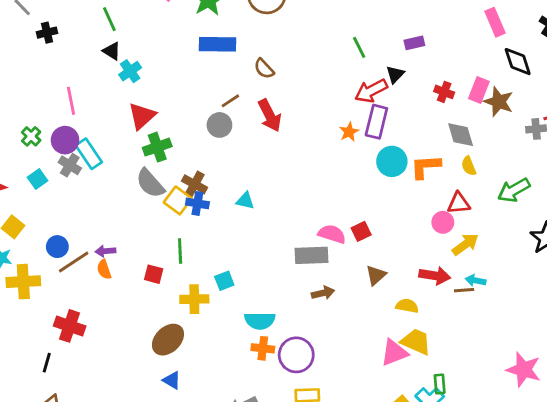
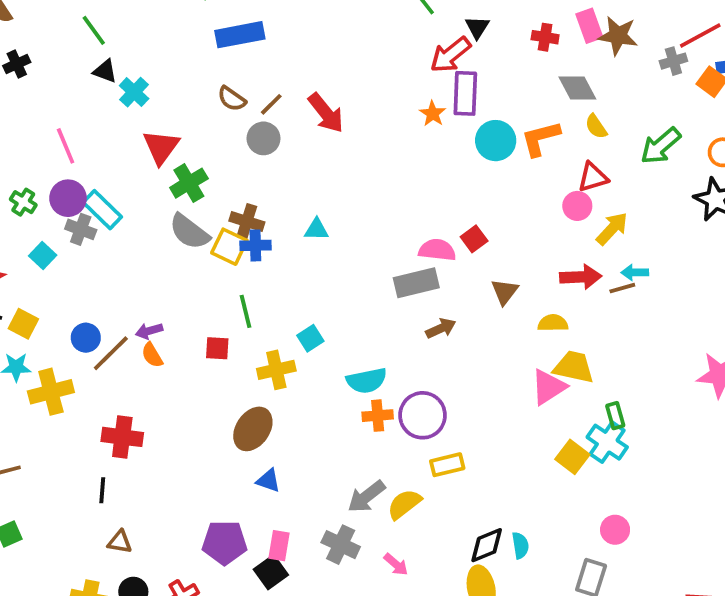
brown semicircle: (264, 69) -> (232, 99), moved
pink rectangle: (479, 90) -> (589, 26), turned -30

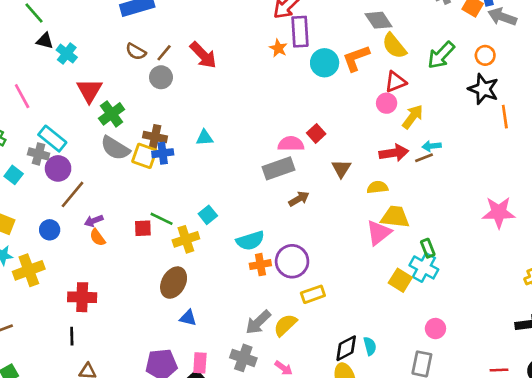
yellow semicircle: (596, 126) -> (394, 46), size x1.5
purple circle: (68, 198) -> (58, 168), moved
green line: (245, 311) -> (162, 219), moved, turned -45
brown line: (111, 353) -> (73, 194), moved

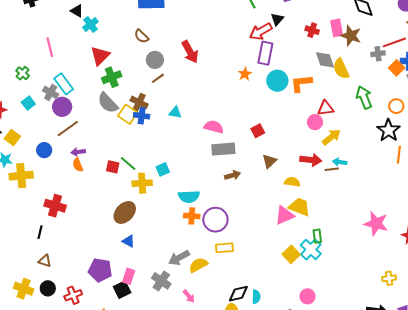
yellow semicircle: (394, 46) -> (341, 69), moved
orange star: (278, 48) -> (245, 74), moved
brown line: (164, 53) -> (158, 78), moved
green arrow: (441, 55) -> (364, 97), turned 100
pink semicircle: (291, 144) -> (214, 127), moved

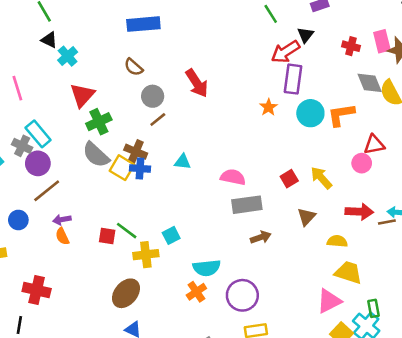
yellow arrow: (331, 137) -> (321, 178), moved, turned -90
pink triangle: (284, 215) -> (329, 301), moved
orange cross: (192, 216) -> (196, 292), moved, turned -35

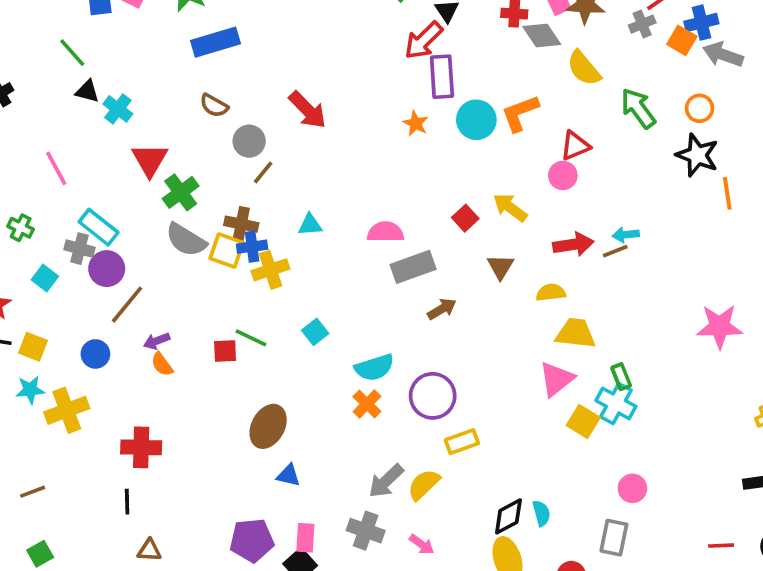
gray diamond: (370, 83) -> (542, 36), moved
yellow cross: (146, 255) -> (270, 270), moved

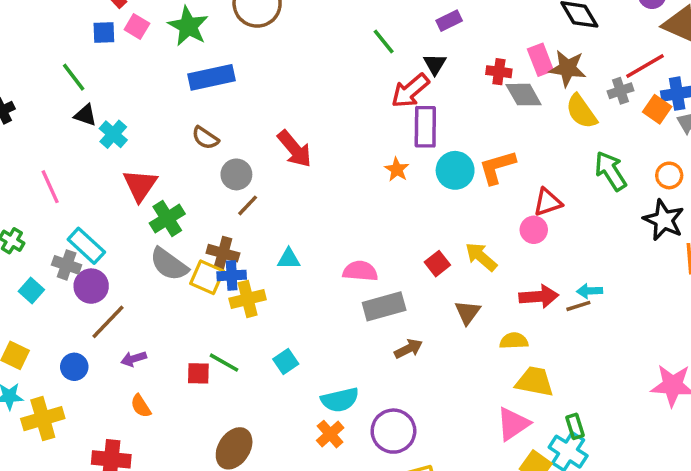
yellow semicircle: (584, 68) -> (581, 111), moved
orange semicircle: (162, 364) -> (141, 406), moved

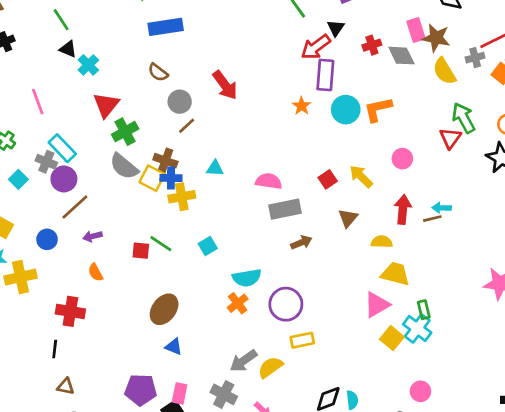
red cross: (499, 72) -> (372, 45), moved, turned -30
red triangle: (548, 202) -> (450, 138), moved, turned -40
red arrow: (539, 297) -> (403, 209), turned -84

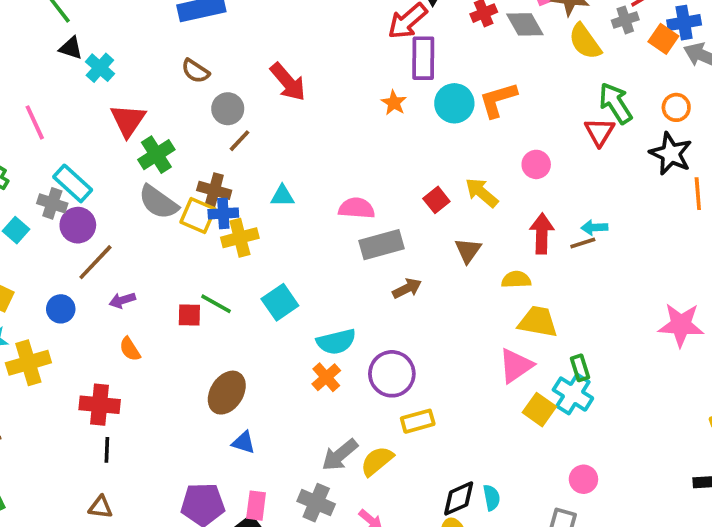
cyan square: (208, 246) -> (280, 302), size x1.4
black line: (55, 349) -> (107, 450), moved

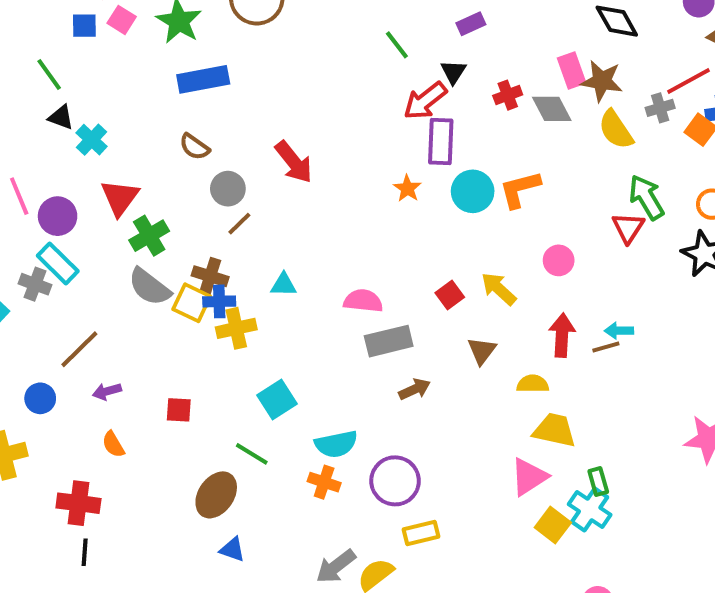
purple circle: (78, 225) -> (58, 216), moved
green line: (216, 304) -> (252, 454), moved
orange cross: (326, 377) -> (324, 482), turned -32

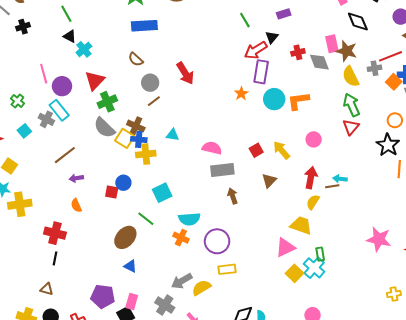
green arrow: (646, 197) -> (352, 105), moved
yellow semicircle: (533, 384) -> (313, 202), moved, turned -63
brown arrow: (415, 389) -> (233, 196), turned -91
blue circle: (40, 398) -> (123, 183), moved

